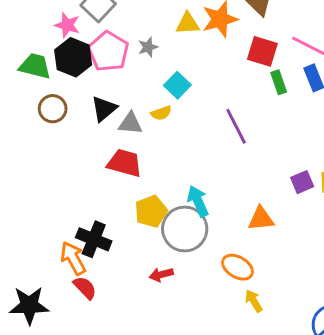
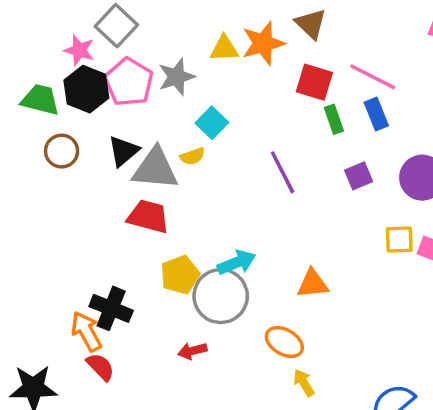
gray star: (148, 47) -> (176, 77), size x1.5
gray triangle: (130, 123) -> (155, 169), size x1.6
purple square: (302, 182) -> (359, 176), moved
cyan arrow: (198, 201) -> (237, 262), turned 92

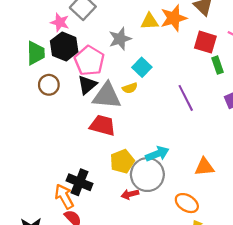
pink pentagon: (129, 82) -> (89, 61), moved
green trapezoid: (40, 100) -> (36, 53), turned 75
red arrow: (192, 351) -> (130, 194), moved

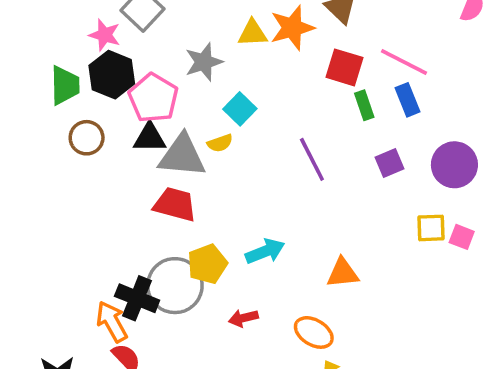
black triangle: (87, 85) -> (150, 138), turned 40
gray circle: (147, 175) -> (175, 286), moved
red arrow: (130, 194) -> (243, 318), moved

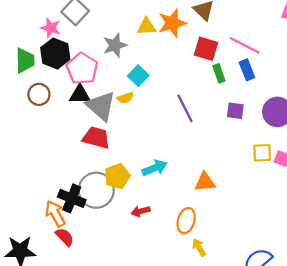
gray triangle: (182, 156) -> (101, 106), turned 36
purple square: (390, 163) -> (235, 111), turned 30
orange ellipse: (314, 332) -> (186, 221), turned 75

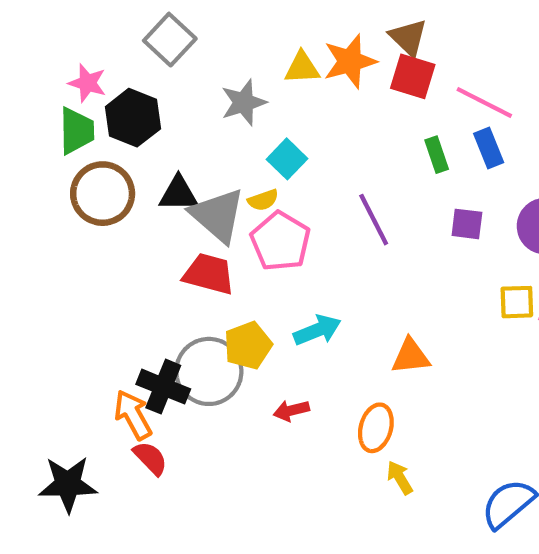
pink star: (51, 28) -> (87, 83), moved
red square: (206, 49) -> (413, 76), moved
pink pentagon: (82, 69) -> (280, 241), moved
brown circle: (39, 94) -> (103, 194), size x1.5

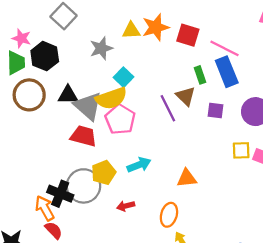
brown triangle: (408, 37) -> (186, 96), moved
blue rectangle: (489, 148) -> (227, 72), size x1.5
yellow semicircle: (263, 200) -> (111, 98), size x2.0

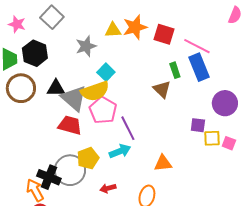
pink star: (21, 38) -> (17, 24), moved
purple line: (168, 108) -> (128, 128), moved
purple square: (216, 110) -> (198, 125), moved

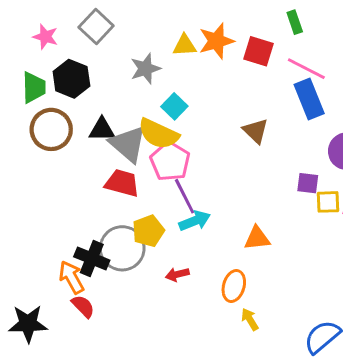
green rectangle: (175, 70) -> (295, 22), moved
yellow semicircle: (95, 91) -> (158, 134), turned 44
purple line: (128, 128) -> (185, 196), moved

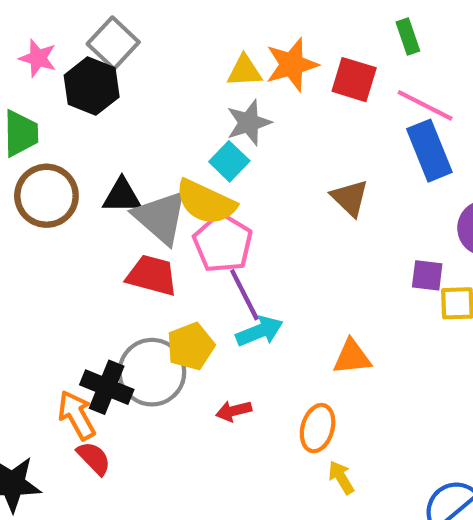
gray star: (145, 69) -> (249, 123), moved
black hexagon: (71, 79) -> (92, 86), moved

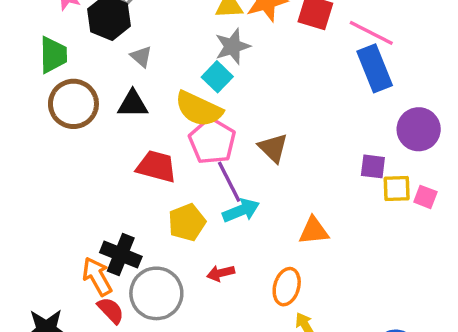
brown triangle: (350, 198) -> (273, 148), moved
gray triangle: (161, 217) -> (141, 57), moved, size x0.5
gray circle: (152, 372) -> (156, 293), moved

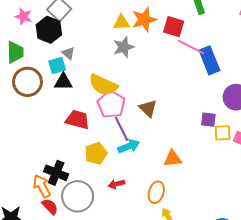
pink line: (371, 33) -> (191, 47), moved
cyan square: (217, 77) -> (57, 65), moved, turned 30

